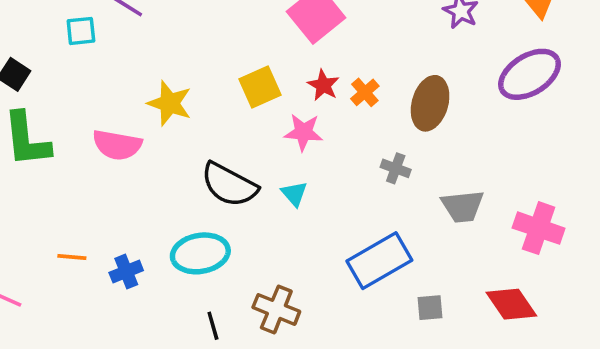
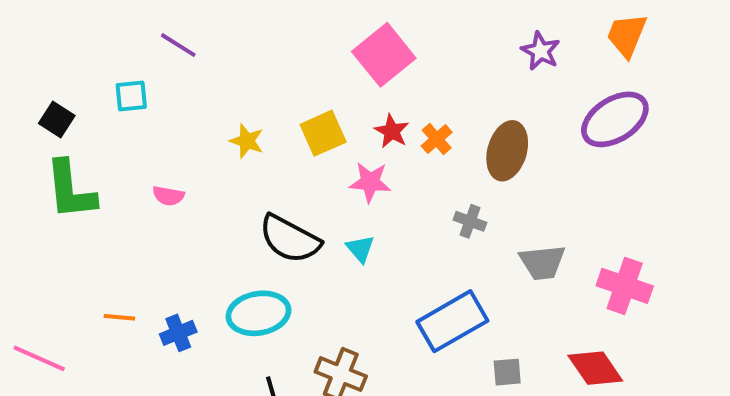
cyan square: (81, 31) -> (131, 96), moved
yellow star: (170, 103) -> (247, 141), moved, size x0.7
pink semicircle: (117, 145) -> (168, 196), size x0.6

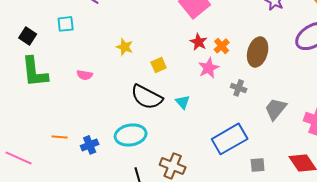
yellow square: (323, 133) -> (159, 65), moved, size x0.7
pink star: (370, 182) -> (209, 68), moved, turned -30
gray trapezoid: (542, 262) -> (276, 109), turned 135

